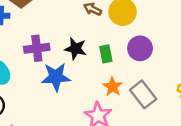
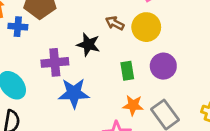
black star: (76, 49) -> (88, 44), moved
orange star: (113, 87) -> (133, 105), turned -30

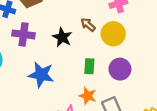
purple cross: (55, 62) -> (24, 34), moved

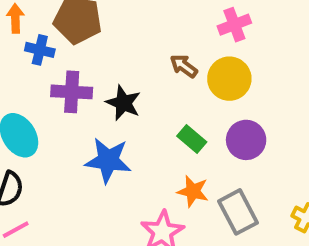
black star: (62, 37) -> (123, 103), moved
green rectangle: (89, 66) -> (192, 139), turned -49

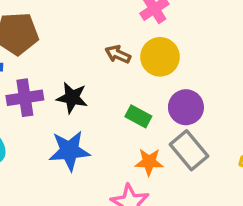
gray rectangle: (238, 212) -> (189, 150), moved

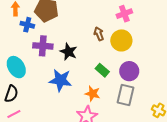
brown arrow: (118, 54) -> (99, 34), turned 32
gray rectangle: (189, 150) -> (126, 95), turned 40
orange star: (149, 162) -> (93, 94), moved

